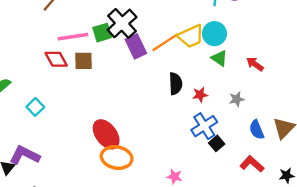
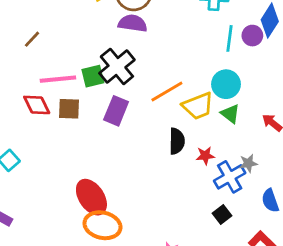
yellow trapezoid: (191, 36) -> (198, 106), moved
purple rectangle: (136, 46) -> (116, 111), moved, turned 45
blue cross: (204, 126) -> (230, 177), moved

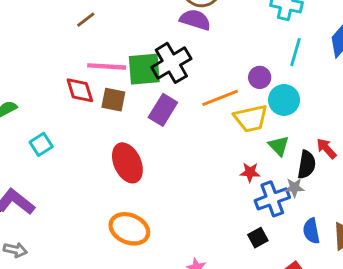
purple circle: (252, 36) -> (260, 77), moved
green square: (93, 76) -> (144, 69), size x1.4
green triangle: (230, 114) -> (279, 146), moved
black semicircle: (177, 141) -> (307, 165), moved
red ellipse: (91, 197) -> (127, 163), moved

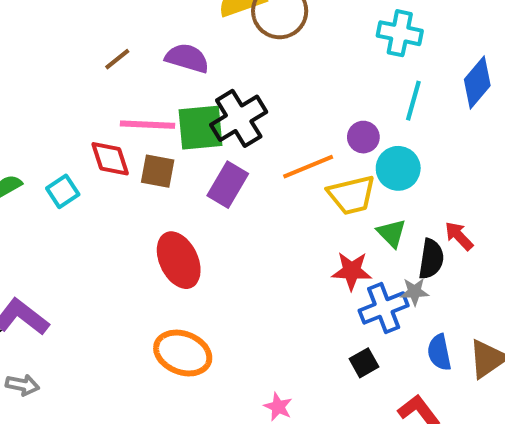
purple semicircle: (195, 20) -> (187, 58), moved
cyan square: (41, 144) -> (63, 191), moved
red star: (250, 172) -> (352, 271), size x1.4

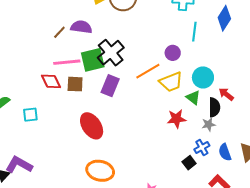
brown line: (117, 59) -> (59, 32), moved
cyan circle: (398, 168) -> (203, 77), moved
cyan square: (63, 191) -> (30, 115), moved, turned 35
blue cross: (384, 308) -> (202, 148), moved, size x0.7

